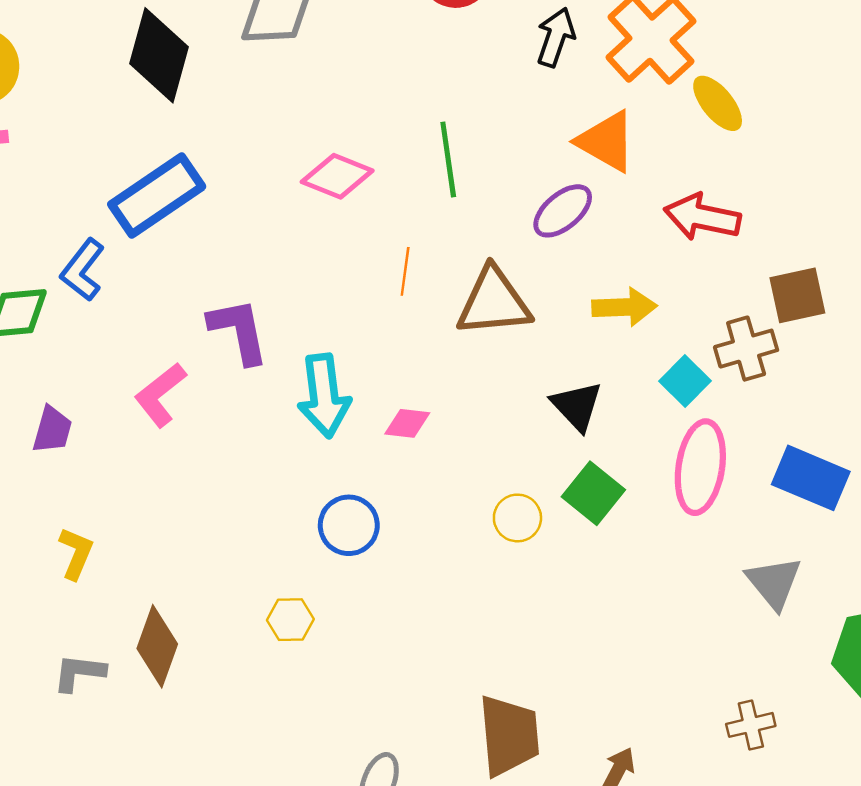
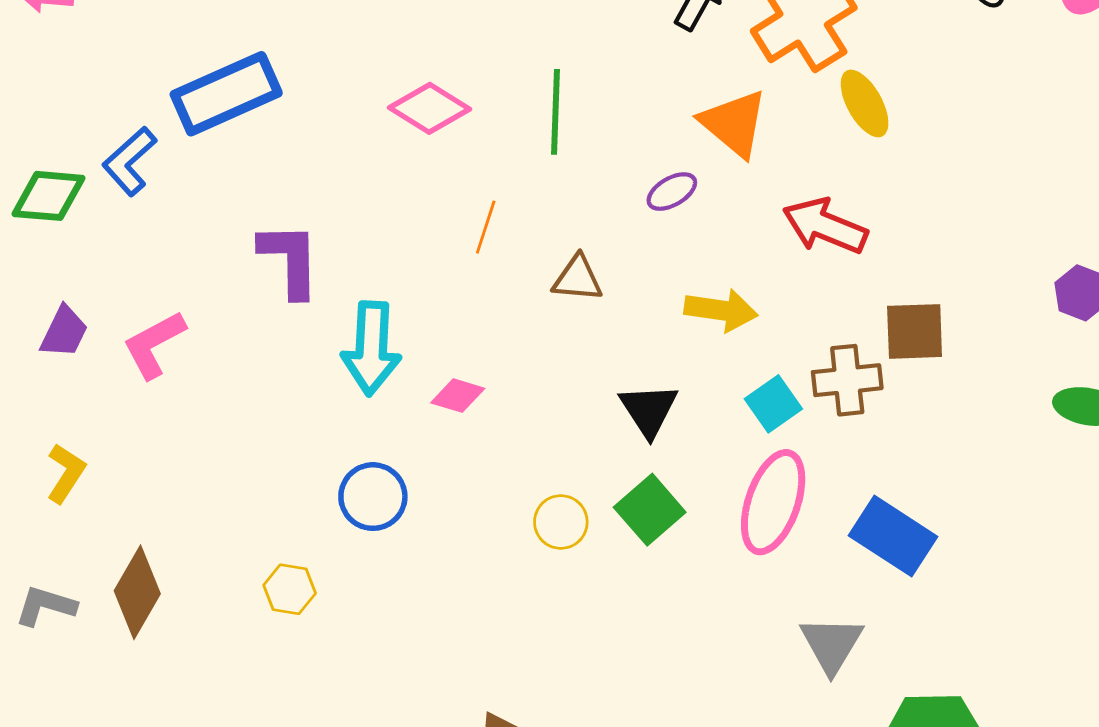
purple ellipse: (563, 211) -> (672, 192), size x0.7
brown triangle: (494, 302) -> (578, 279), size x0.6
pink L-shape: (160, 395) -> (154, 345), moved

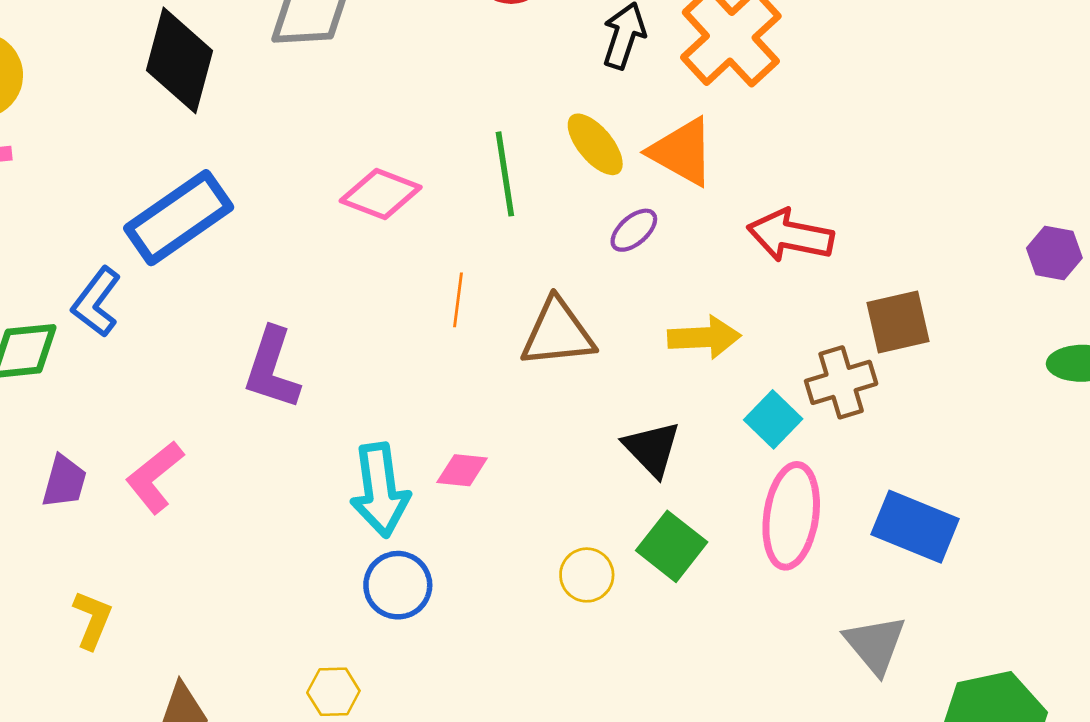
yellow ellipse: (865, 103) -> (595, 144), moved
purple L-shape: (290, 260) -> (272, 368), turned -150
brown triangle: (578, 279) -> (558, 333), size x1.5
cyan arrow: (371, 348) -> (380, 490), moved

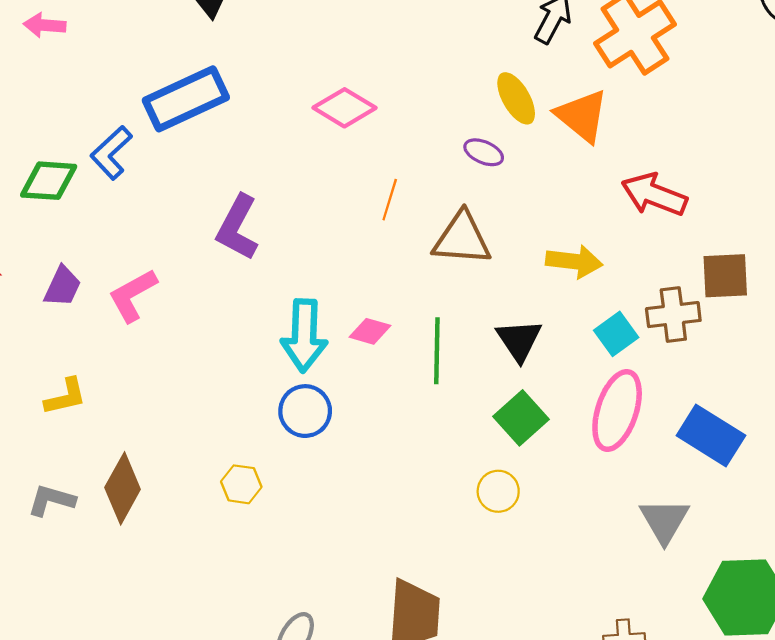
green line: (505, 174) -> (437, 351), moved
purple ellipse: (634, 230) -> (484, 152), moved, turned 54
yellow circle: (587, 575) -> (498, 491), moved
yellow L-shape: (92, 620) -> (66, 397), turned 45

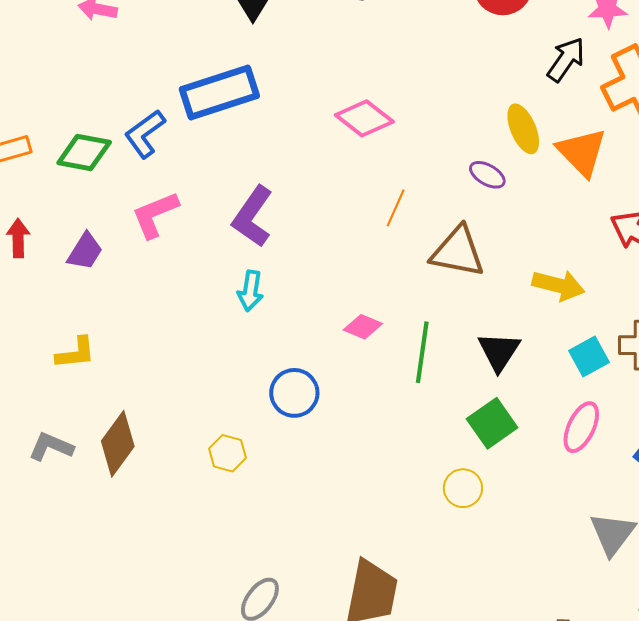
pink L-shape: (133, 295) -> (155, 215), moved
cyan arrow: (304, 335) -> (250, 291), moved, size x0.6
pink ellipse: (617, 410) -> (581, 427), size x0.7

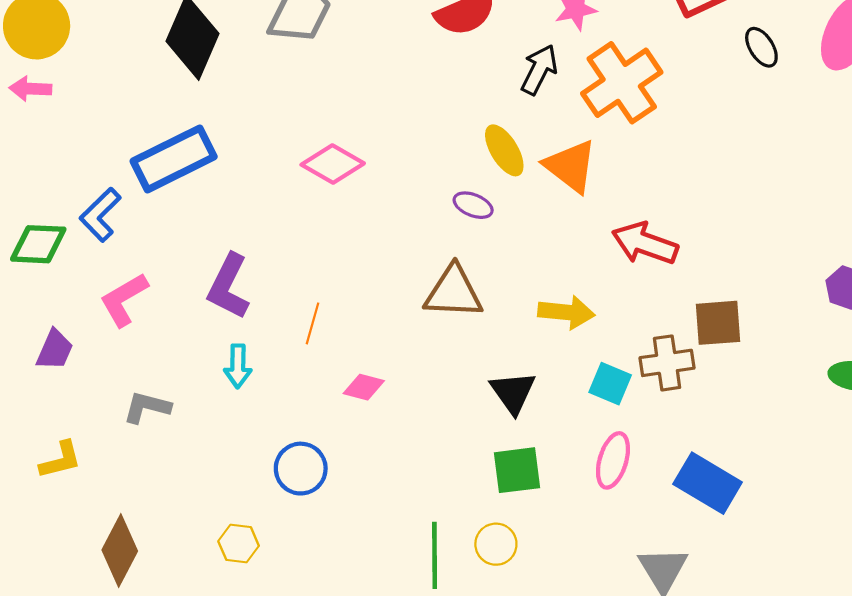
orange line: (396, 208) -> (313, 323), moved
green line: (422, 352) -> (435, 555), moved
cyan square: (589, 357) -> (610, 384), turned -30
green square: (492, 423) -> (517, 470), turned 36
gray L-shape: (51, 447) -> (147, 407), moved

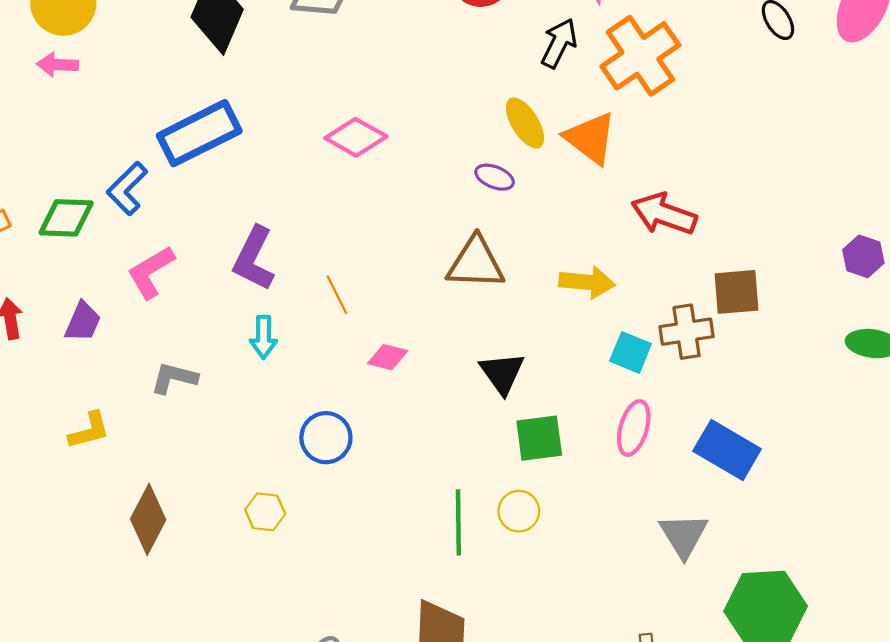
orange line: (313, 323) -> (337, 295), turned -42
black triangle: (513, 392) -> (502, 373), moved

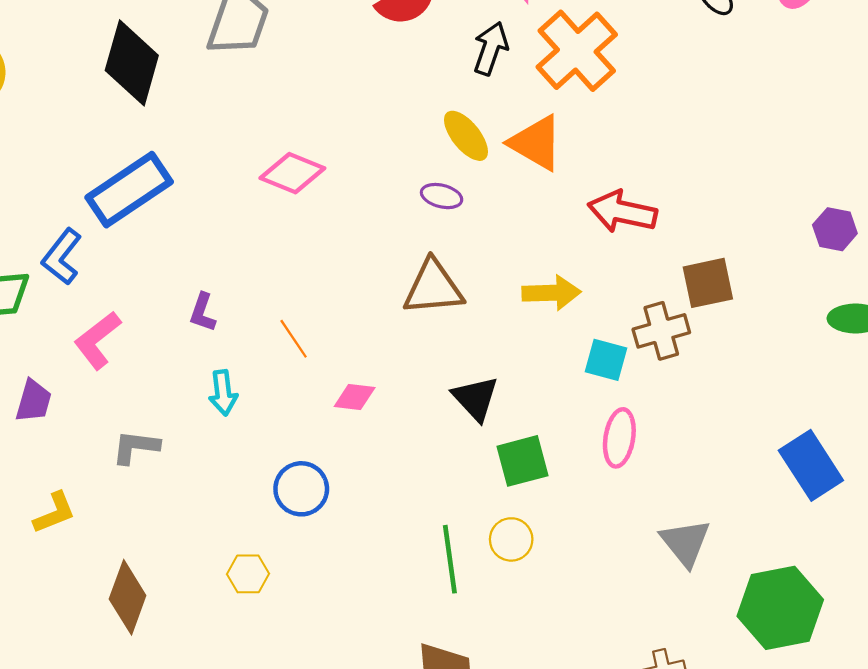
purple L-shape: (254, 258) -> (203, 312), size x0.6
blue rectangle: (727, 450) -> (811, 465), moved, turned 34

